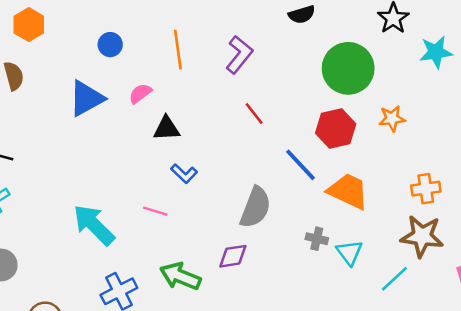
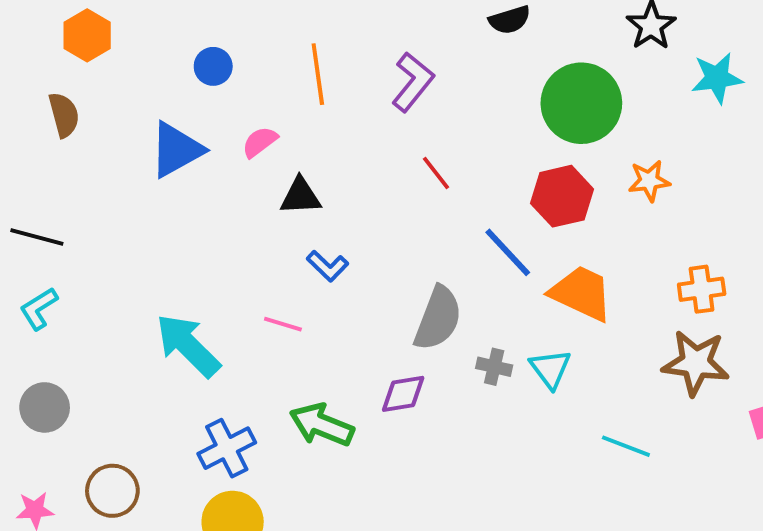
gray cross: (317, 239) -> (494, 367), moved
cyan triangle: (349, 252) -> (550, 369), moved
cyan line: (394, 279) -> (626, 446), moved, turned 64

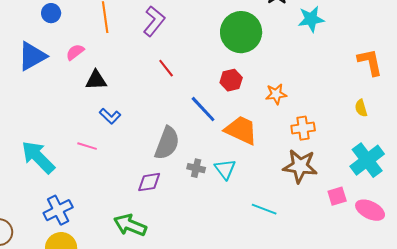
orange star: (649, 181) -> (276, 94), moved
red hexagon: (562, 196) -> (231, 80), size x0.7
green arrow: (322, 425) -> (130, 225), moved

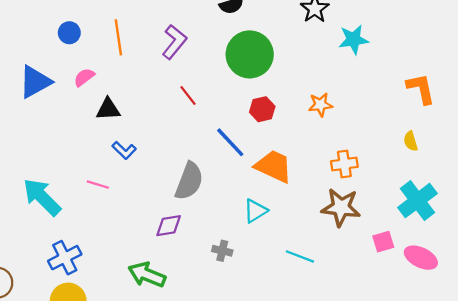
blue circle: (51, 13) -> (69, 33), moved
green circle: (241, 32) -> (250, 54), moved
orange star: (276, 94) -> (320, 105), moved
gray cross: (196, 168) -> (222, 251), moved
cyan triangle: (225, 169) -> (255, 211), turned 35

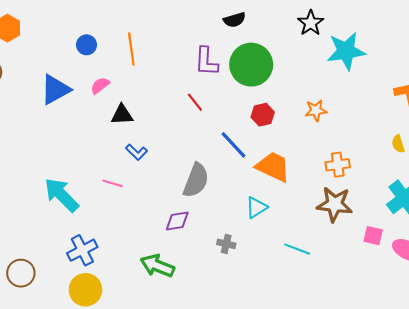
cyan star: (354, 40) -> (346, 51), size x1.4
purple L-shape: (174, 42) -> (206, 61), moved, turned 144
pink square: (383, 242) -> (373, 236), turned 30

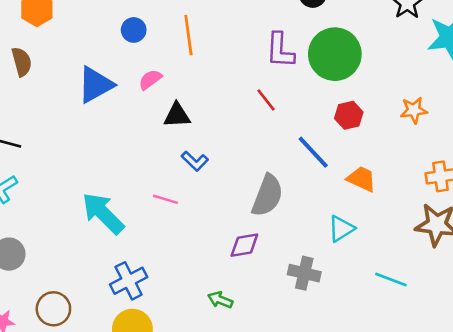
orange trapezoid: (273, 167) -> (362, 179), size x0.7
gray cross: (226, 244) -> (304, 273), size x1.4
green arrow: (157, 266) -> (220, 300), size x0.6

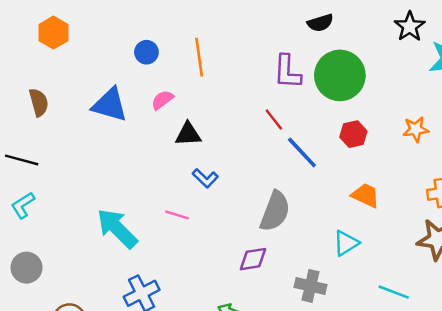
brown semicircle: (22, 62) -> (39, 102), moved
blue triangle: (95, 85) -> (110, 105), turned 45
blue line: (313, 152) -> (302, 153), moved

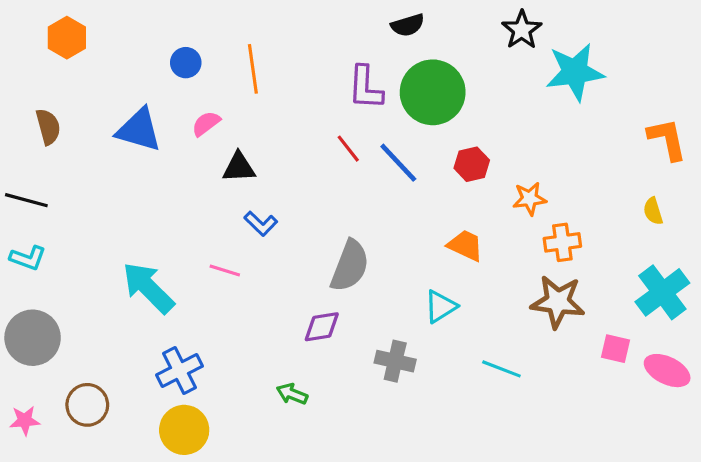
orange star: (416, 129) -> (530, 199), moved
red hexagon: (353, 134) -> (472, 164), moved
blue line: (302, 153) -> (398, 163), moved
cyan L-shape: (23, 205) -> (28, 258), turned -128
gray circle: (27, 268) -> (33, 338), size x1.4

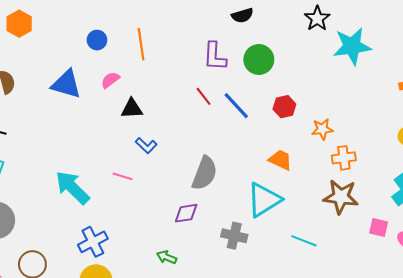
green circle: (433, 92) -> (259, 59), size x0.7
cyan triangle: (440, 306) -> (264, 200), size x1.6

